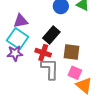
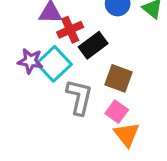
cyan square: (18, 39) -> (54, 64), moved
red cross: (43, 53) -> (70, 30), moved, turned 35

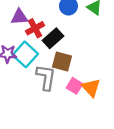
brown square: (118, 78) -> (62, 62), moved
orange triangle: (127, 134) -> (91, 88), moved

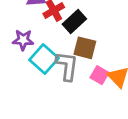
cyan square: (25, 54) -> (44, 59), moved

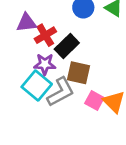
purple star: (23, 40) -> (45, 64), moved
gray L-shape: (67, 66) -> (61, 92), turned 56

